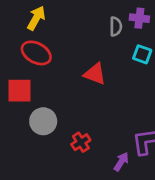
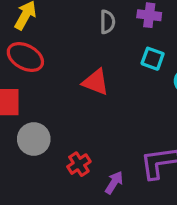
gray semicircle: (116, 26) -> (107, 22), moved
purple arrow: (121, 162) -> (114, 183), moved

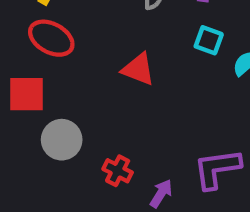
red cross: (79, 164) -> (118, 171), turned -30

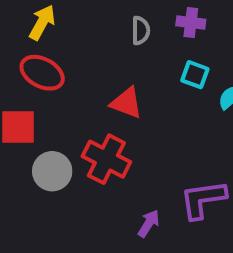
red cross: (118, 171) -> (106, 159), moved, size x1.6

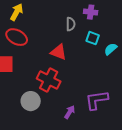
gray semicircle: (141, 31) -> (71, 24), moved
gray circle: (52, 171) -> (31, 101), moved

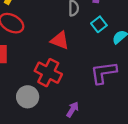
cyan square: (93, 38) -> (99, 24), turned 32
purple L-shape: (97, 100) -> (104, 73), moved

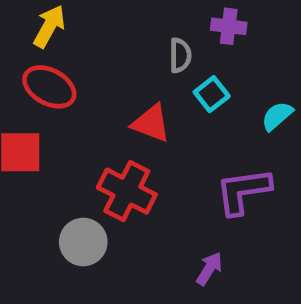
cyan square: (99, 24) -> (212, 94), moved
purple arrow: (72, 109) -> (209, 269), moved

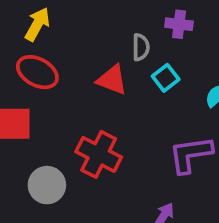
red triangle: (151, 123) -> (112, 80), moved
gray circle: (83, 242) -> (47, 185), moved

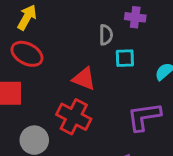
cyan square: (166, 78) -> (125, 58), turned 36
red triangle: (112, 80) -> (84, 79), moved

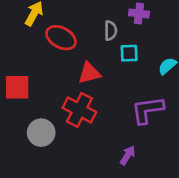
red ellipse: (27, 54) -> (61, 38), moved
red triangle: (84, 79) -> (89, 73), turned -35

